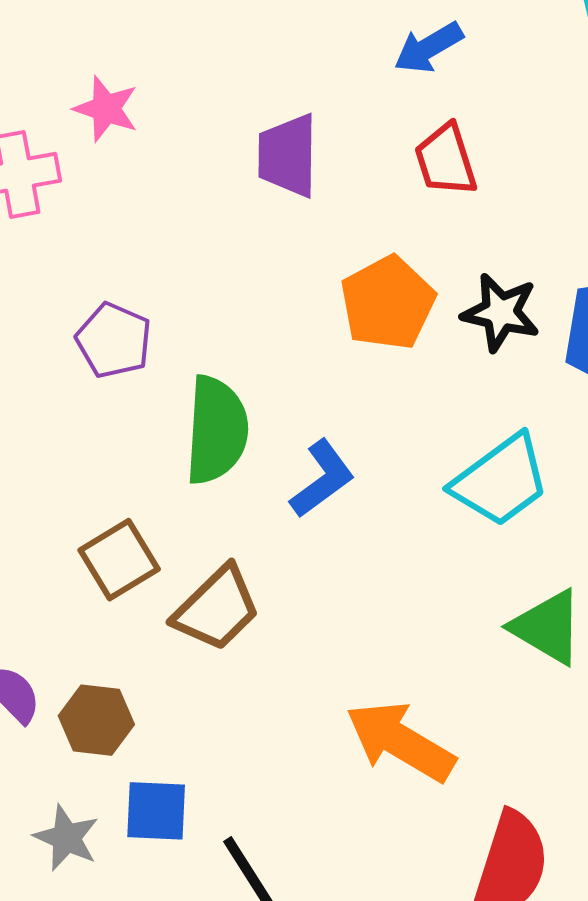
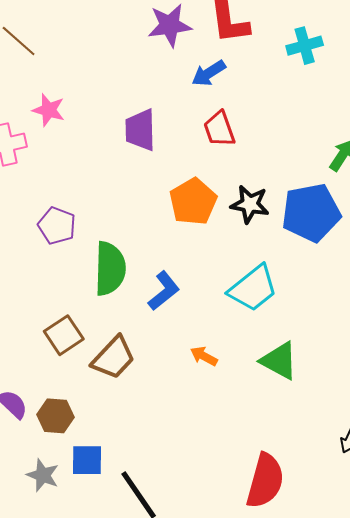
orange arrow: (400, 741) -> (204, 356), moved, size x0.5

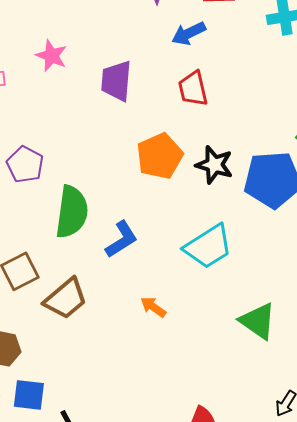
pink star: (49, 110) -> (51, 56), moved
green triangle: (279, 361) -> (258, 321), moved

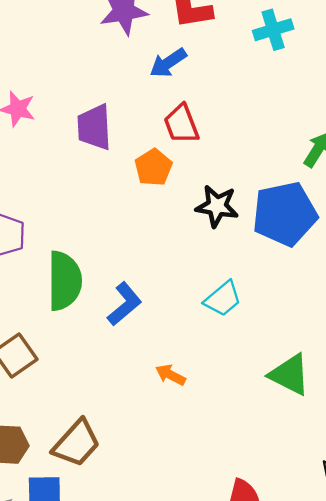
orange pentagon: (160, 156) -> (153, 167), moved, size x0.7
cyan trapezoid: (208, 247) -> (223, 299), size x0.7
brown trapezoid: (66, 299) -> (76, 443), moved

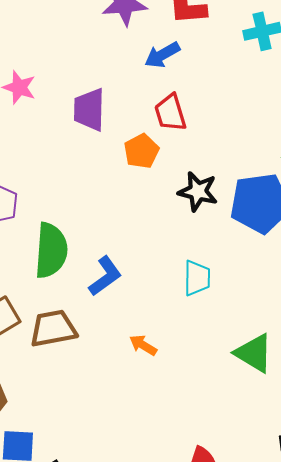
cyan trapezoid: (223, 299) -> (197, 278), turned -54
brown trapezoid: (76, 443) -> (53, 328), moved, turned -147

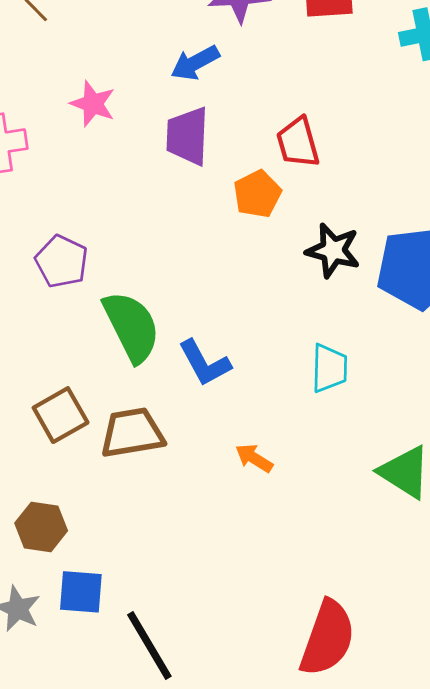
blue arrow: (162, 55) -> (195, 63), moved
green semicircle: (51, 250) -> (132, 327), turned -32
blue L-shape: (105, 276) -> (204, 363), turned 96

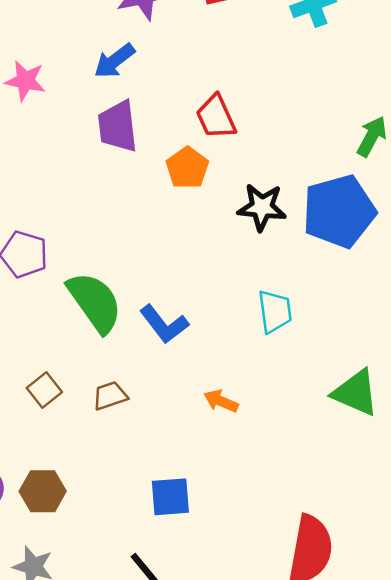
pink star: (93, 104) -> (25, 81), moved
brown square: (61, 415) -> (44, 390), size x0.7
brown trapezoid: (132, 433) -> (110, 396), size x0.6
blue square: (81, 592) -> (170, 497), moved

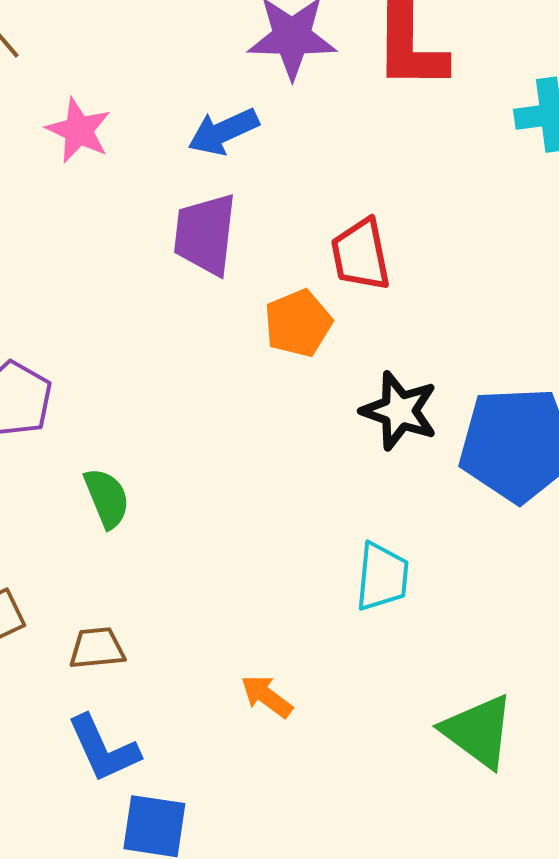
green semicircle: (95, 302) -> (107, 498), size x0.6
blue L-shape: (164, 324) -> (103, 749), moved

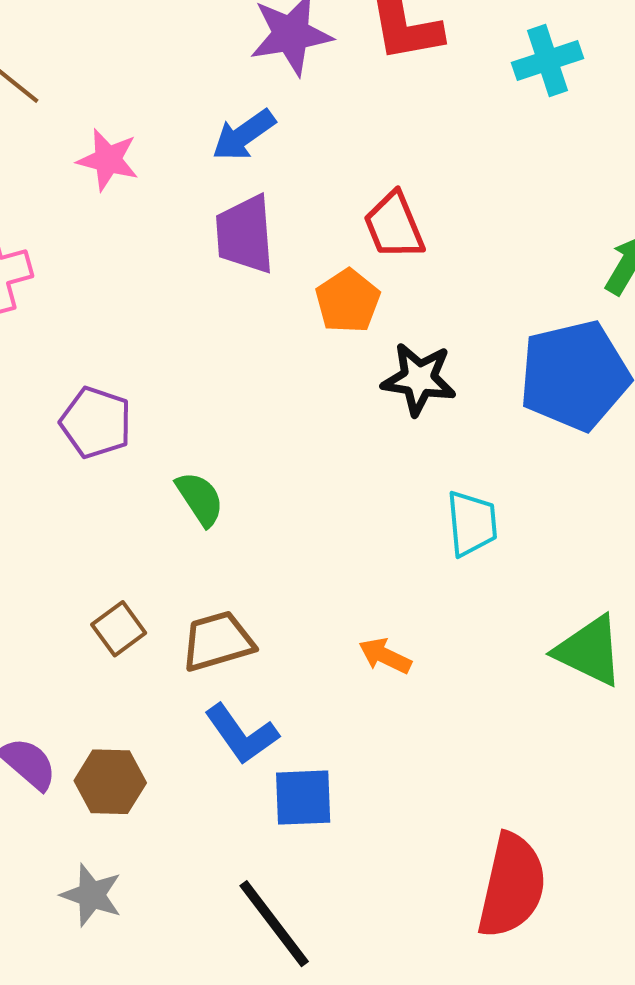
black star: (399, 411) -> (419, 379), moved
brown trapezoid: (97, 648) -> (218, 641), size x1.4

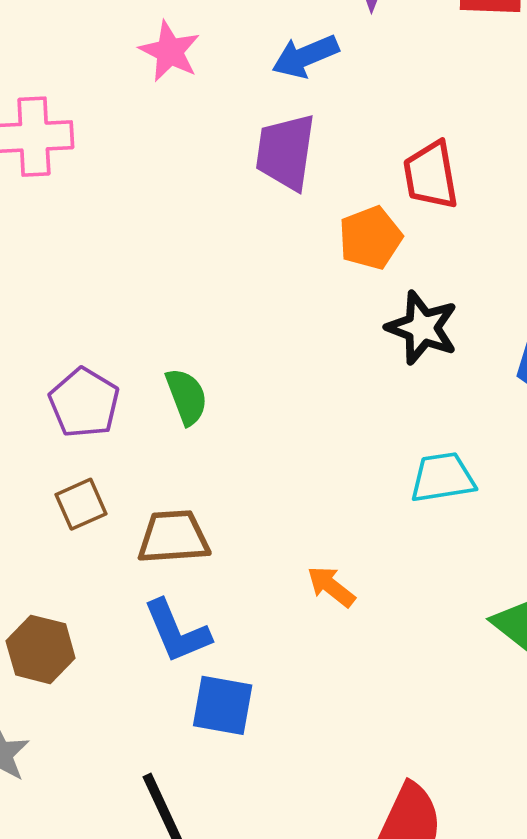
purple pentagon: (96, 422) -> (84, 403), moved
cyan trapezoid: (472, 523) -> (443, 478), turned -106

